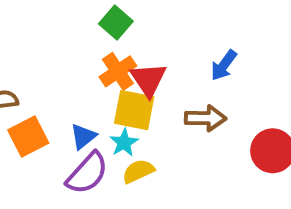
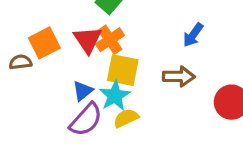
red triangle: (148, 80) -> (88, 40), moved
orange square: (28, 137) -> (44, 43), moved
cyan star: (124, 143) -> (115, 96), size x1.4

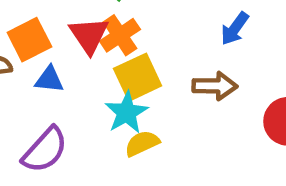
yellow square: (123, 70) -> (138, 77), turned -36
blue triangle: (83, 91) -> (49, 79), moved, turned 45
purple semicircle: (86, 120) -> (45, 150), moved

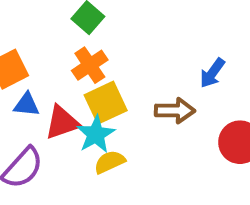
blue arrow: (235, 29) -> (212, 73), moved
red triangle: (89, 35) -> (62, 122), moved, turned 45

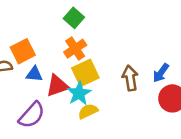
blue arrow: (212, 73) -> (161, 73), moved
brown arrow: (175, 111) -> (130, 78), turned -100

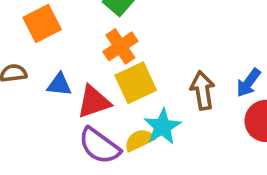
orange square: (23, 51) -> (42, 24), moved
cyan star: (79, 93) -> (162, 127), moved
purple semicircle: (32, 115) -> (99, 146), moved, turned 84

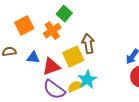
orange cross: (120, 46) -> (52, 31), moved
brown arrow: (203, 90) -> (88, 44), moved

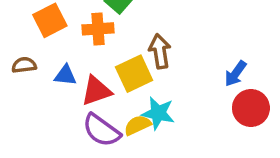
orange cross: (52, 31) -> (98, 29), turned 30
cyan star: (87, 80) -> (158, 113), turned -30

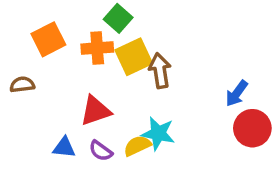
yellow square: (134, 74) -> (134, 57), moved
blue triangle: (65, 75) -> (64, 147), moved
purple semicircle: (101, 130) -> (101, 151), size x0.6

